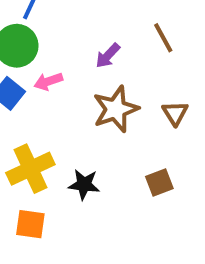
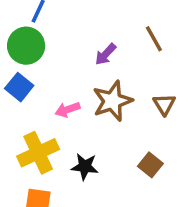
pink arrow: (48, 81) -> (68, 110), moved
brown square: (159, 183) -> (150, 165), turned -30

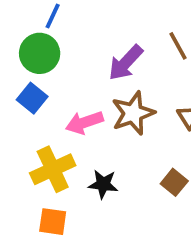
purple arrow: (106, 54) -> (126, 63), size x1.5
pink arrow: (68, 110) -> (84, 123), size x1.4

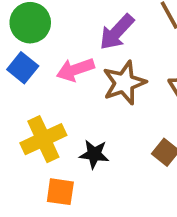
pink arrow: (84, 123) -> (75, 70), moved
orange square: (53, 222) -> (60, 192), moved

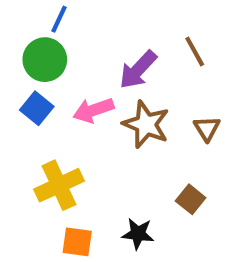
brown star: (124, 83) -> (146, 124), turned -30
black star: (94, 154) -> (138, 234), moved

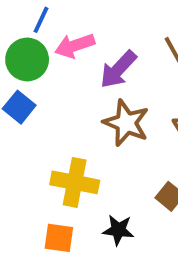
pink arrow: (93, 110) -> (75, 46), moved
yellow cross: (59, 185) -> (75, 182), moved, turned 36

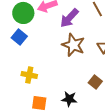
yellow cross: (75, 182) -> (29, 75), moved, size x0.7

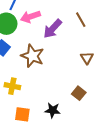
brown star: (73, 45) -> (32, 56), moved

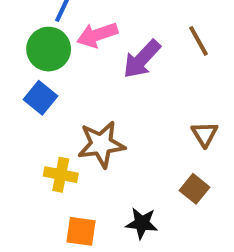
brown star: (32, 56) -> (101, 144), moved, turned -30
brown triangle: (87, 58) -> (205, 134), moved

